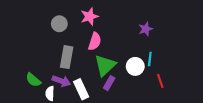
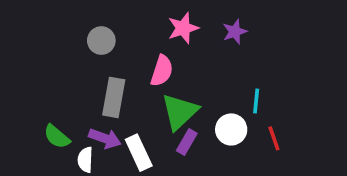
pink star: (89, 16) -> (183, 28), moved
purple star: (146, 29) -> (235, 32), moved
white circle: (135, 66) -> (231, 129), moved

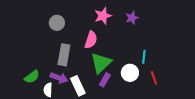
green semicircle: (57, 137) -> (32, 77), turned -77

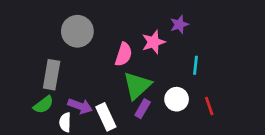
pink star: (103, 16) -> (153, 42), moved
gray circle: (57, 23) -> (77, 31), size x1.5
gray rectangle: (64, 55) -> (52, 75), moved
cyan line: (144, 57) -> (196, 65), moved

